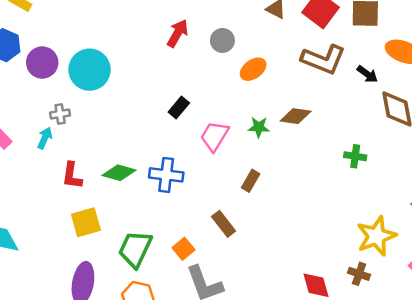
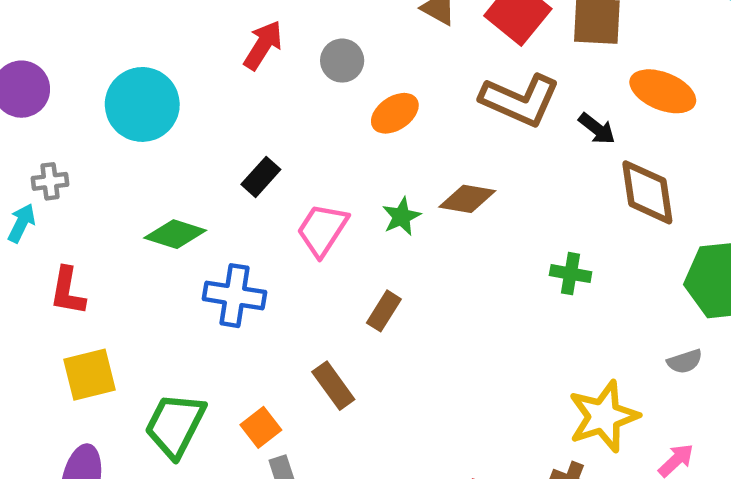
cyan circle: (90, 70) -> (142, 104), moved
green star: (259, 127) -> (401, 216), turned -30
green diamond: (119, 173) -> (175, 234), moved

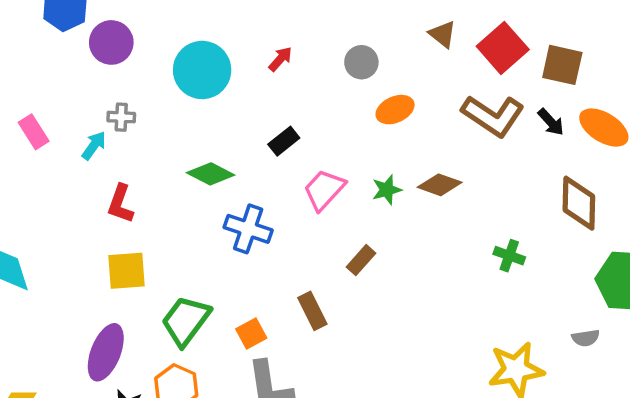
red arrow: (263, 45) -> (280, 59), moved, size x0.7
black arrow: (597, 129) -> (551, 122), moved

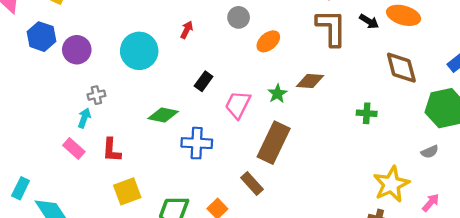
brown L-shape: (493, 116) -> (331, 28), turned -108
pink rectangle: (34, 132) -> (74, 148), moved
brown rectangle: (361, 260) -> (274, 143), size x2.0

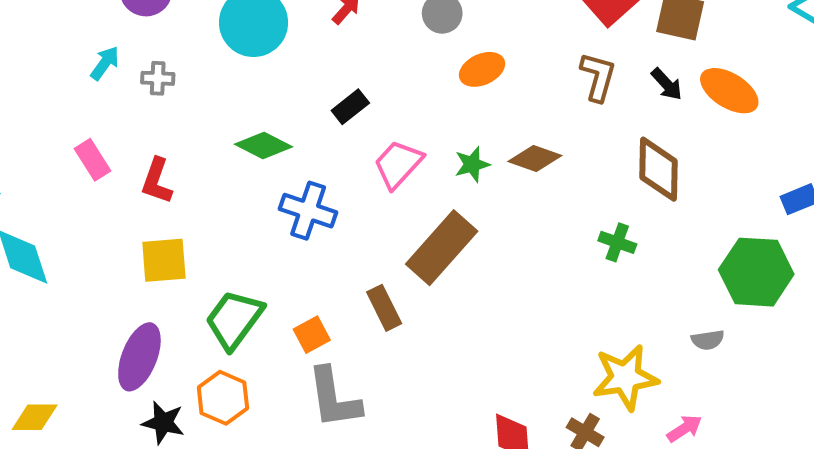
brown L-shape: (331, 28) -> (598, 77), size x0.7
brown diamond: (401, 68) -> (658, 169), moved
cyan arrow: (84, 118) -> (105, 63), moved

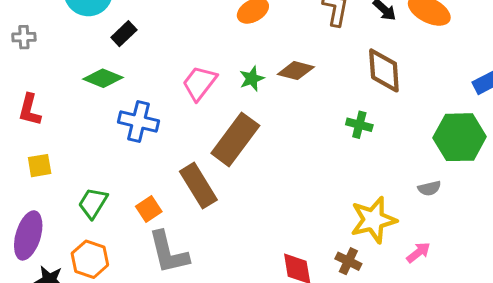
black rectangle: (350, 107) -> (124, 34), moved
yellow square: (164, 260) -> (40, 166), size x0.7
brown rectangle: (384, 308) -> (198, 186), size x1.4
green trapezoid: (234, 319) -> (93, 203), size x0.7

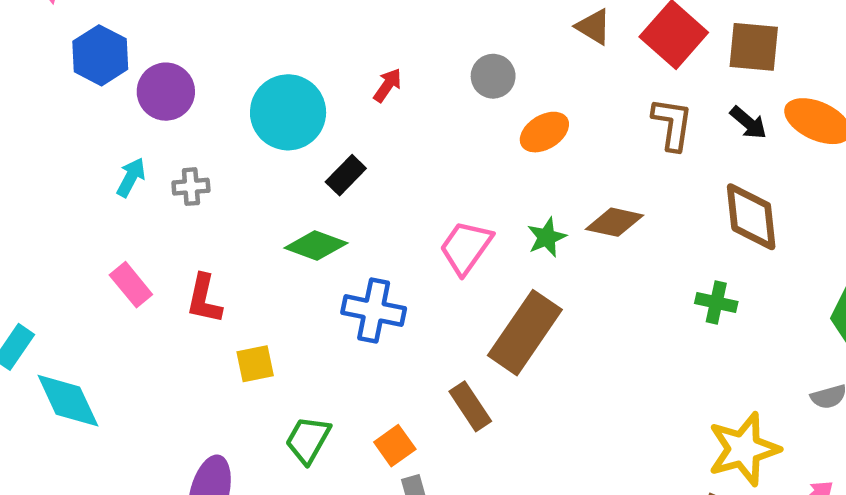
yellow square: (40, 166) -> (255, 364), moved
brown rectangle: (198, 186) -> (470, 406), size x0.7

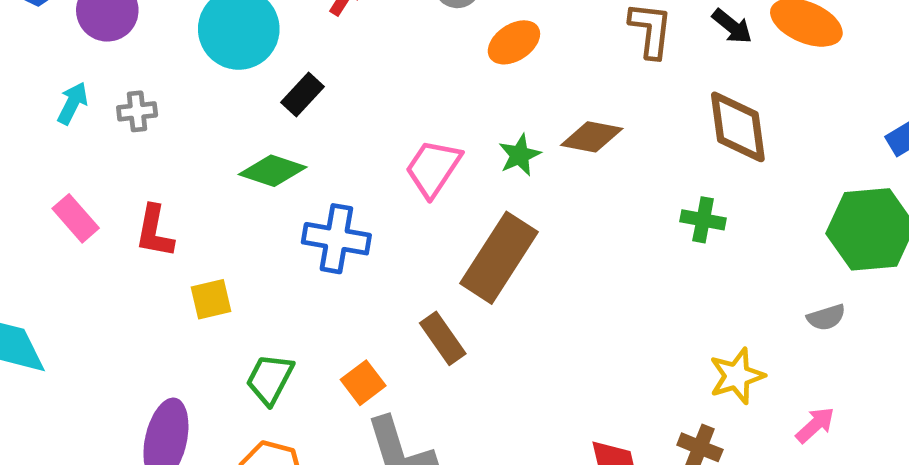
yellow star: (744, 449) -> (737, 376), size x0.7

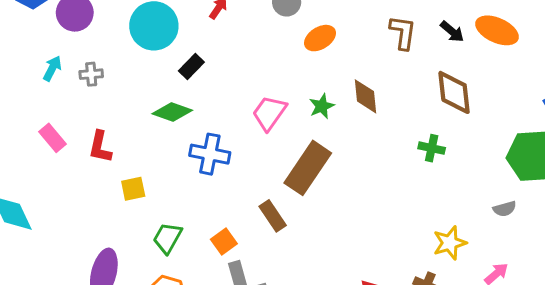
brown diamond: (592, 137) -> (366, 96), turned 72

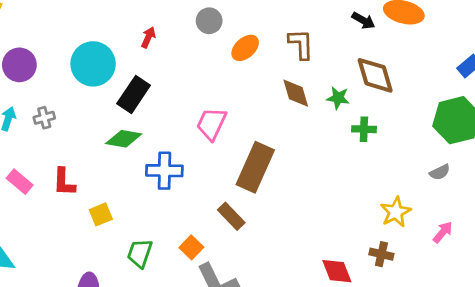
brown L-shape: (403, 33) -> (301, 44), moved
black rectangle: (191, 66) -> (134, 94), size x1.5
green star: (322, 106) -> (338, 98), moved, turned -30

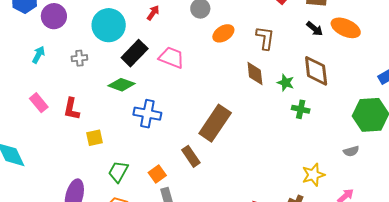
gray cross: (44, 118) -> (79, 58), moved
pink trapezoid: (211, 124) -> (171, 58), moved, turned 76

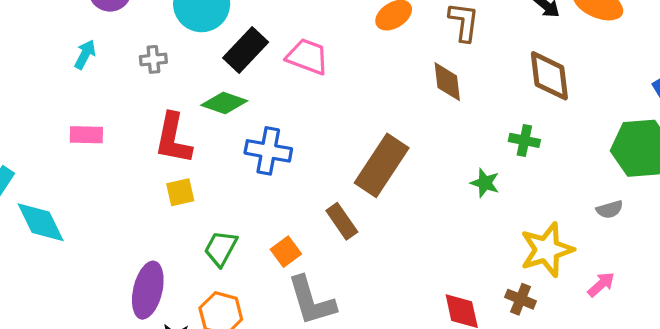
green star: (286, 83) -> (485, 183), moved
pink rectangle: (39, 103) -> (86, 135), turned -48
red L-shape: (72, 109) -> (173, 139), moved, size x1.4
yellow star: (313, 175) -> (547, 250), size x1.4

